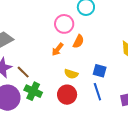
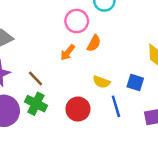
blue square: (100, 71) -> (135, 82), moved
brown line: (23, 72) -> (35, 78), moved
yellow semicircle: (71, 74) -> (101, 82), moved

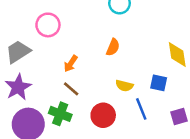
pink circle: (77, 21) -> (48, 25), moved
orange arrow: (68, 52) -> (71, 64), moved
brown line: (35, 78) -> (71, 89), moved

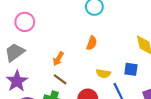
pink circle: (48, 25) -> (25, 22), moved

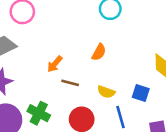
brown line: (60, 79) -> (70, 83), moved, turned -32

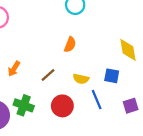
orange arrow: (55, 64) -> (14, 69), moved
brown line: (70, 83) -> (48, 75), turned -49

